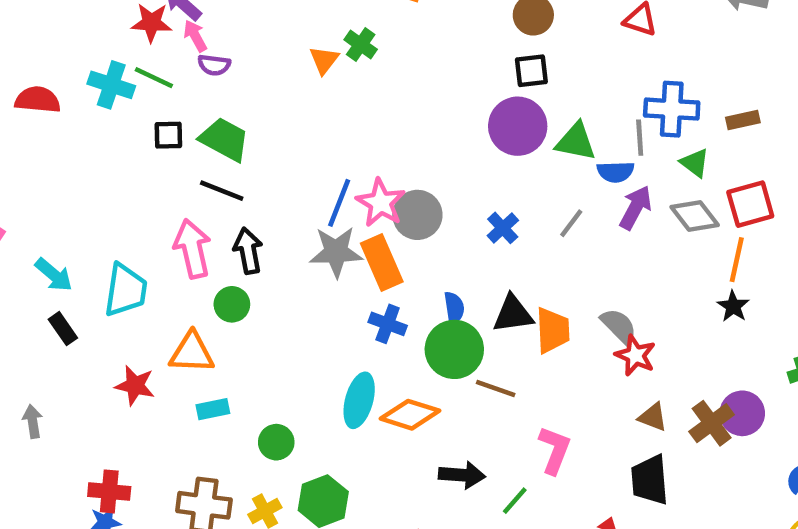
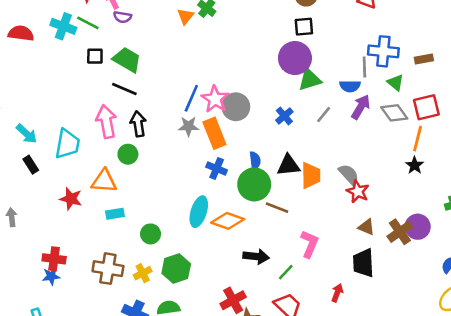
green triangle: (576, 142) -> (310, 80), moved, turned -30
gray star: (336, 252) -> (189, 126), size x0.7

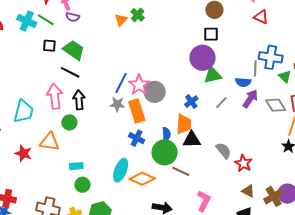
green triangle: (395, 83) -> (285, 76), moved
gray semicircle: (349, 174) -> (224, 151), moved
orange trapezoid: (311, 175) -> (184, 124), moved
cyan rectangle: (115, 214) -> (76, 166), moved

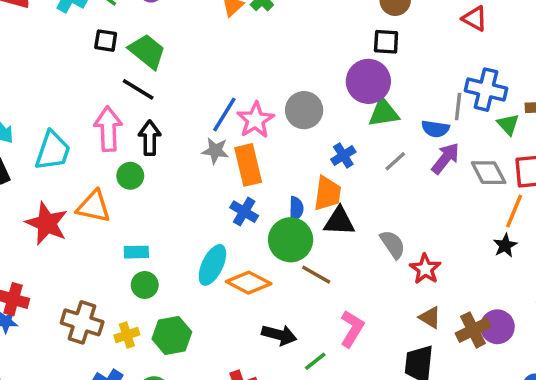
gray circle: (155, 92) -> (304, 110), moved
red star: (23, 153) -> (47, 223), size x1.4

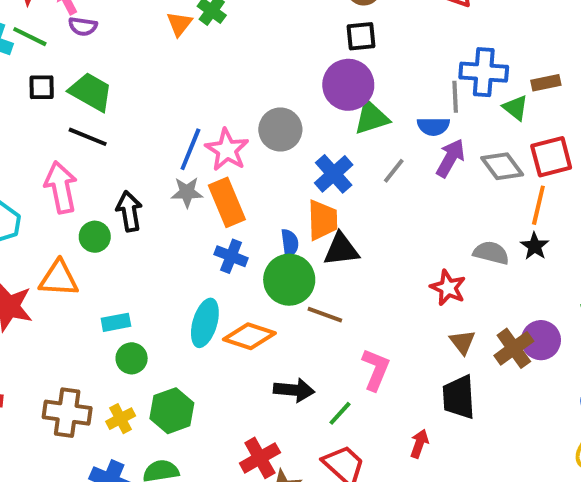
black arrow: (150, 138) -> (129, 211), moved
blue cross: (343, 156) -> (334, 174), size x1.4
gray semicircle: (393, 244) -> (491, 253), moved, turned -32
brown triangle: (430, 317) -> (462, 342), turned 30

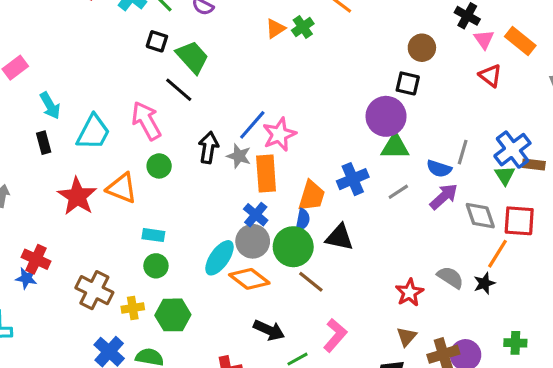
blue cross: (484, 72) -> (512, 150), moved, turned 30
gray circle: (280, 129) -> (253, 241), moved
pink arrow: (61, 187) -> (146, 121), turned -36
black arrow: (129, 211) -> (208, 148), moved
orange trapezoid: (323, 220) -> (312, 196), moved

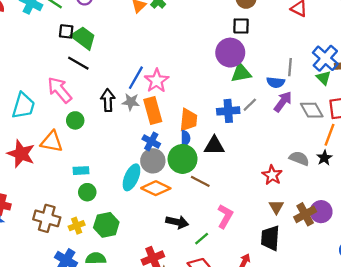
black square: (157, 41) -> (66, 31), moved
blue cross: (353, 179) -> (228, 111), moved, turned 30

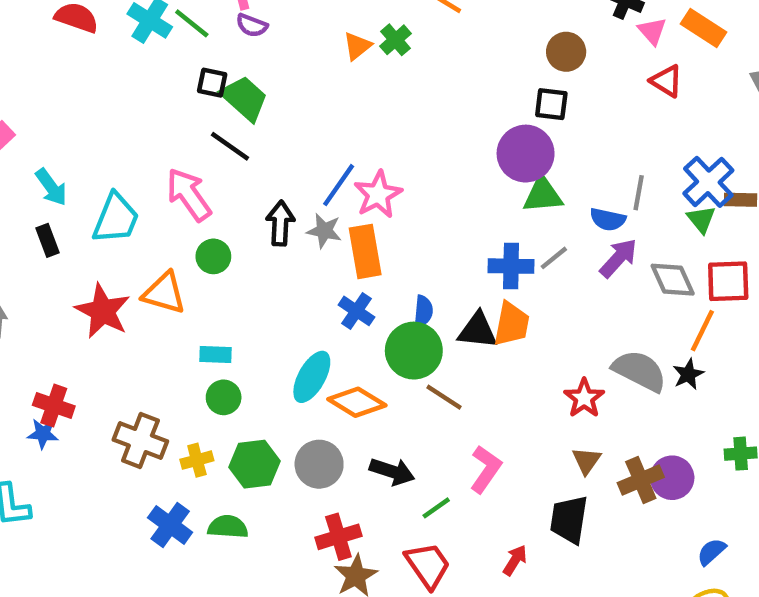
orange trapezoid: (188, 120) -> (511, 324), moved
gray semicircle: (299, 158) -> (640, 371), size x1.4
gray circle: (153, 161) -> (319, 464), moved

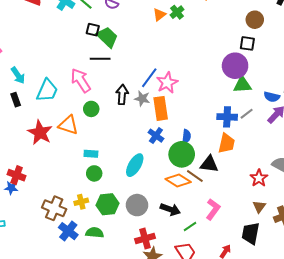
black line: (230, 146) -> (100, 59), turned -36
black triangle: (478, 331) -> (209, 164), moved
orange diamond: (357, 402) -> (178, 181), moved
brown cross: (140, 441) -> (54, 208), moved

